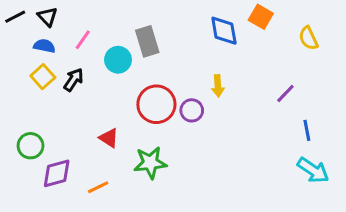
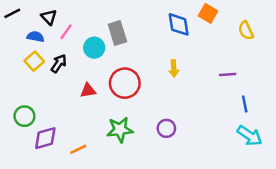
black triangle: (47, 17) -> (49, 17), moved
purple line: (285, 94) -> (228, 75), turned 42
purple circle: (192, 110) -> (166, 128), moved
red triangle: (109, 138) -> (88, 90), moved, turned -42

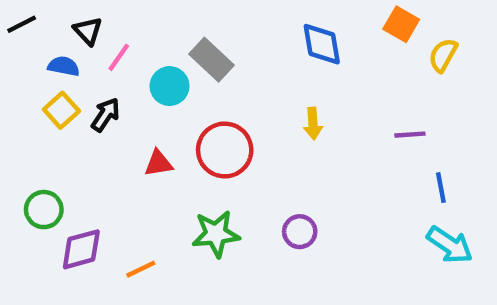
orange square: (208, 13) -> (401, 24), moved
yellow semicircle: (246, 31) -> (443, 55), turned 54
gray rectangle: (117, 33) -> (211, 60), turned -30

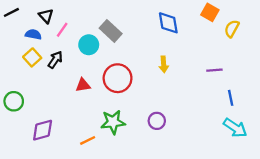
green circle: (44, 210) -> (14, 101), moved
orange line: (141, 269) -> (88, 140), moved

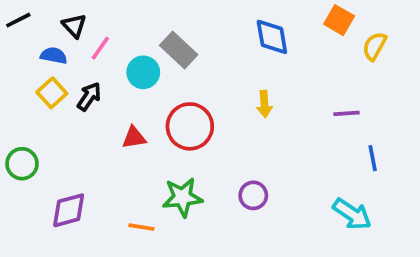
cyan arrow: (235, 128) -> (352, 214), moved
orange line: (88, 140) -> (141, 227), turned 35

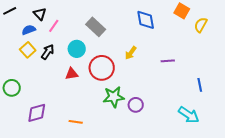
blue semicircle: (54, 56) -> (29, 30), turned -32
cyan circle: (143, 72) -> (77, 49), moved
yellow arrow: (264, 104) -> (131, 53), moved, turned 40
purple line: (347, 113) -> (168, 61), moved
green star: (182, 197) -> (114, 97), moved

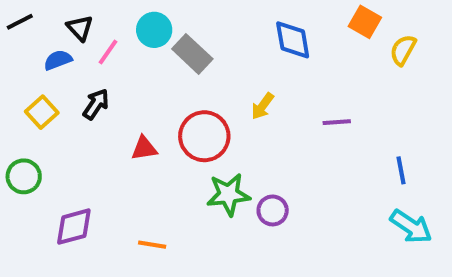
cyan circle: (77, 49) -> (154, 30), moved
yellow square: (28, 50) -> (42, 112), moved
cyan arrow: (189, 115) -> (411, 227), moved

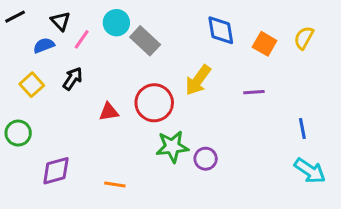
orange square: (365, 22) -> (265, 44), moved
yellow arrow: (263, 106) -> (198, 80), size x1.5

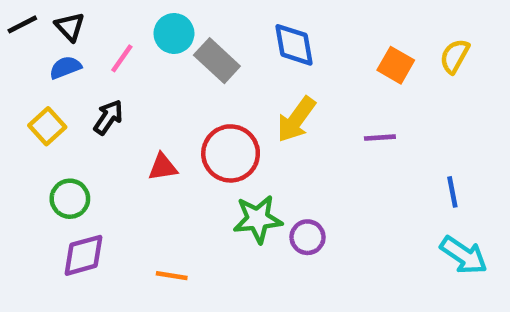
black triangle: (60, 21) -> (70, 27), moved
blue diamond: (221, 30) -> (294, 45), moved
green circle: (18, 133) -> (70, 199), moved

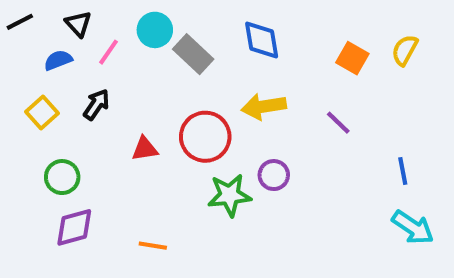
black triangle: (70, 27) -> (78, 24), moved
yellow arrow: (296, 119) -> (264, 106), turned 45
purple line: (380, 138) -> (338, 123), turned 48
purple circle: (308, 237) -> (274, 175), moved

